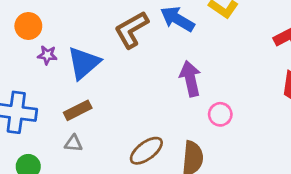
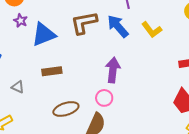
brown rectangle: (78, 110) -> (52, 71), moved
pink circle: (220, 114) -> (104, 98), moved

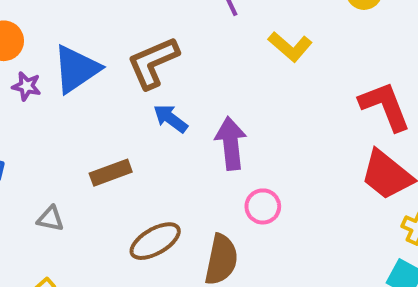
blue arrow: (118, 26) -> (170, 118), moved, size x0.7
blue triangle: (44, 34) -> (76, 69), moved
pink circle: (104, 98) -> (263, 206), moved

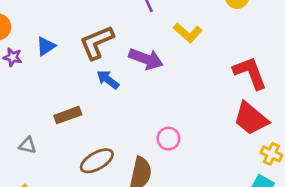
blue triangle: (76, 69) -> (46, 46), size x0.6
purple arrow: (231, 143) -> (146, 59), moved, turned 116

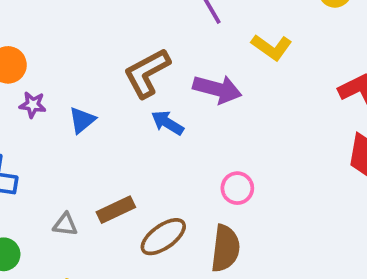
blue triangle: (46, 46) -> (82, 120), moved
brown rectangle: (68, 115) -> (116, 210), moved
pink circle: (168, 139) -> (237, 188), moved

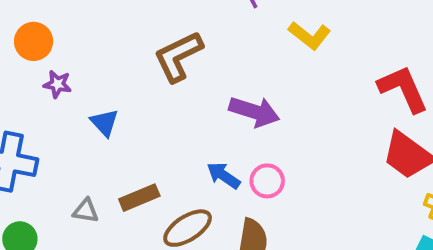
purple arrow: (217, 89) -> (254, 112), moved
blue triangle: (82, 120) -> (104, 123), moved, turned -36
blue arrow: (167, 123) -> (223, 175), moved

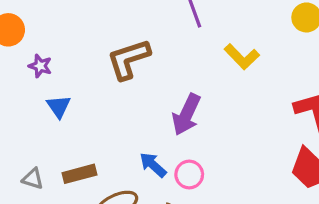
purple star: (57, 84) -> (40, 66), moved
purple arrow: (254, 112) -> (186, 115), turned 90

